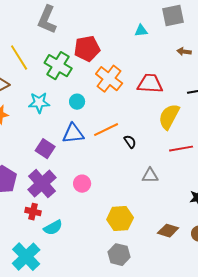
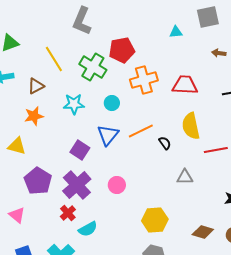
orange cross: (109, 79) -> (144, 80), turned 36
yellow semicircle: (169, 117) -> (191, 126), moved, turned -40
blue triangle: (73, 134) -> (108, 135), turned -45
red cross: (33, 212) -> (68, 213), turned 35

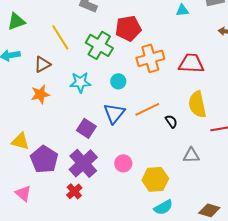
yellow triangle: (17, 146) -> (20, 141), moved
yellow hexagon: (155, 220) -> (155, 179), moved
cyan semicircle: (88, 229) -> (163, 207), moved

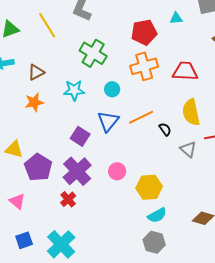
red pentagon: (128, 28) -> (144, 32), moved
yellow line: (60, 37) -> (47, 25), moved
gray triangle: (191, 155) -> (188, 149), moved, turned 42

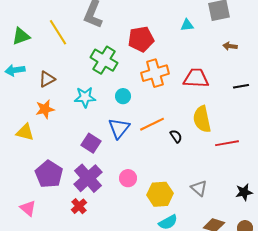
red pentagon: (144, 32) -> (141, 39), moved
yellow triangle: (14, 149) -> (25, 132), moved
gray triangle: (188, 149) -> (199, 188), moved

